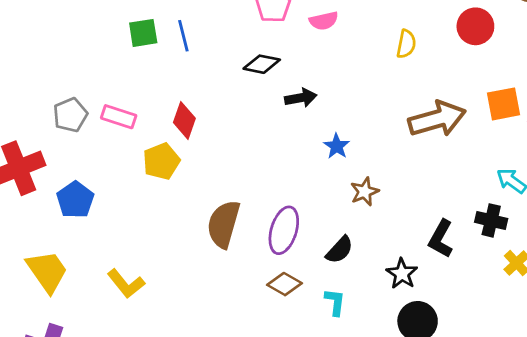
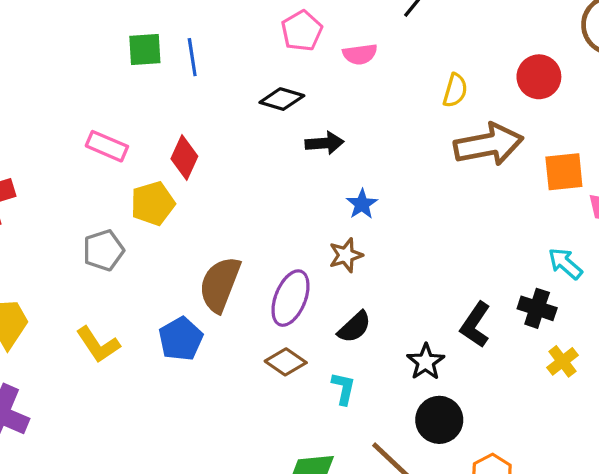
gray pentagon: (70, 115) -> (103, 250), moved
brown arrow: (437, 119) -> (489, 144), moved
brown star: (365, 192) -> (346, 255), moved
blue pentagon: (75, 200) -> (181, 339), moved

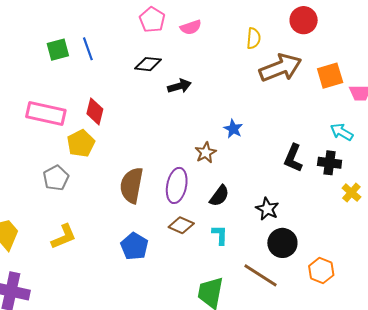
pink rectangle: (107, 146) -> (46, 114), size x1.5
blue star: (362, 204) -> (233, 129), moved
black L-shape: (475, 325) -> (293, 158), moved
blue pentagon: (181, 339) -> (134, 246), moved
yellow L-shape: (98, 345) -> (64, 237), turned -68

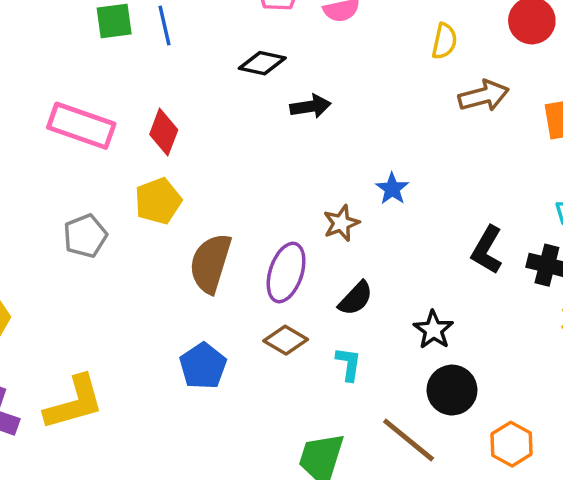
brown arrow: (280, 68) -> (484, 96), size x0.7
yellow pentagon: (81, 143) -> (158, 201), moved
yellow L-shape: (64, 237) -> (74, 403), moved, size x1.4

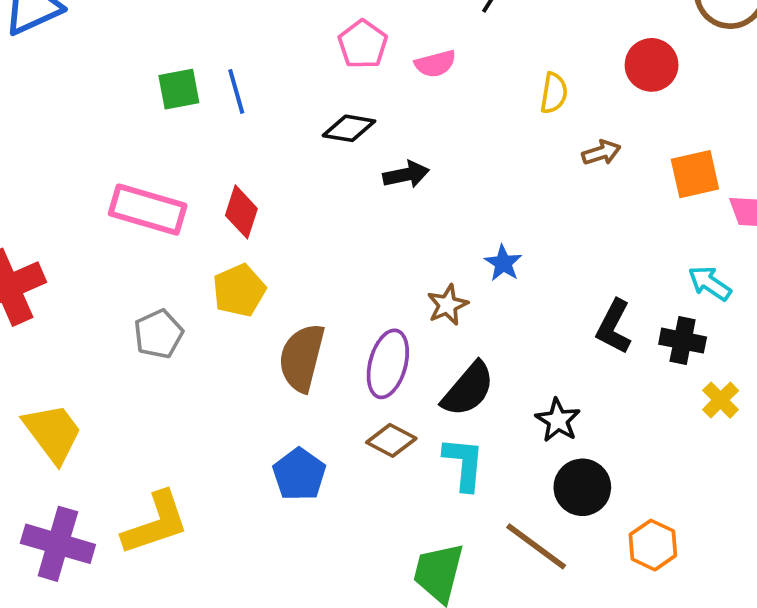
brown arrow: (484, 96) -> (601, 153), size x0.7
black semicircle: (356, 298) -> (468, 389), size x1.4
cyan L-shape: (349, 364) -> (464, 464), size x1.4

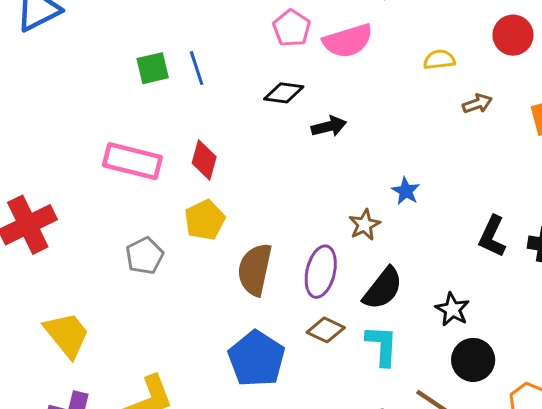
pink semicircle: (435, 64) -> (348, 41), size x1.6
yellow semicircle: (554, 93) -> (439, 60), turned -104
blue pentagon: (299, 474) -> (256, 359), size x1.4

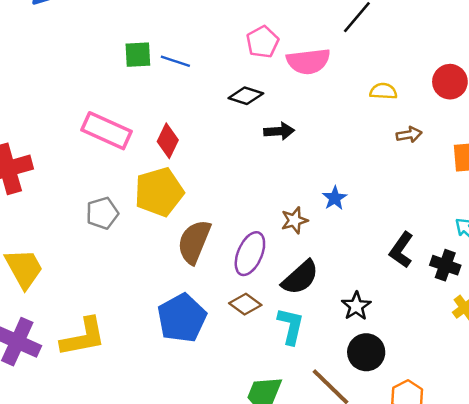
blue line: (197, 68) -> (175, 61), turned -64
yellow pentagon: (205, 220) -> (159, 192), size x1.4

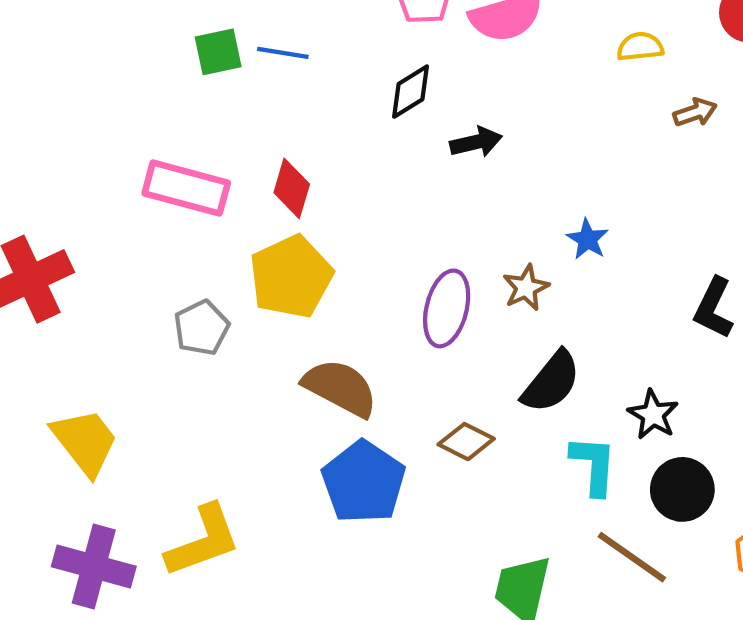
black diamond: (246, 96) -> (411, 92), turned -40
brown semicircle: (194, 242) -> (340, 388), moved, turned 105
purple ellipse: (250, 254) -> (447, 308), moved
cyan L-shape: (291, 326) -> (594, 465), moved

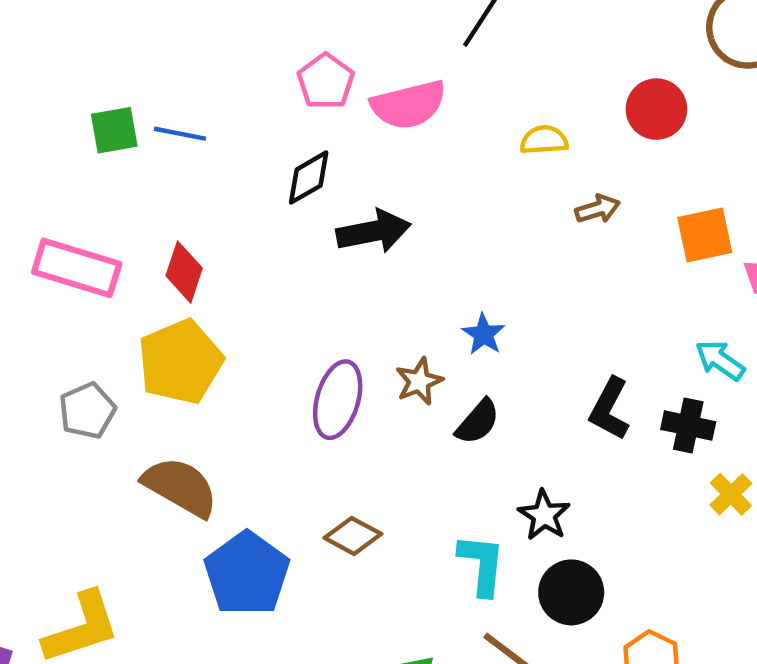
black arrow: (476, 142) -> (373, 231), size x1.4
black semicircle: (551, 382) -> (478, 422), moved, size x0.7
brown semicircle: (340, 388) -> (180, 487), moved

